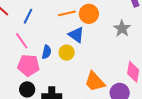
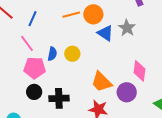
blue triangle: (76, 35) -> (105, 33), moved

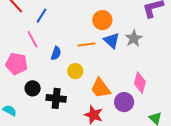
orange line: (71, 15) -> (86, 44), moved
yellow circle: (72, 54) -> (75, 71), moved
pink pentagon: (35, 68) -> (17, 64), moved

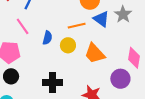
yellow circle: (75, 71) -> (68, 45), moved
black circle: (33, 88) -> (11, 76), moved
orange trapezoid: (101, 88) -> (95, 53), moved

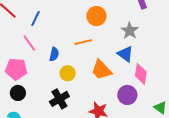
blue triangle: (101, 19) -> (125, 54), moved
yellow circle: (68, 45) -> (68, 73), moved
black cross: (53, 82) -> (59, 99), turned -30

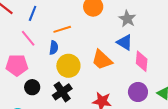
orange line: (83, 42) -> (62, 29), moved
yellow circle: (68, 73) -> (68, 66), size x1.5
black circle: (18, 93) -> (32, 87), moved
purple circle: (127, 95) -> (138, 92), moved

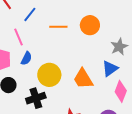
orange line: (62, 29) -> (58, 27), moved
blue triangle: (125, 42) -> (110, 69), turned 36
blue semicircle: (54, 48) -> (26, 58), moved

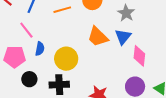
orange trapezoid: (83, 79) -> (98, 37), moved
black cross: (36, 98) -> (59, 85), turned 30

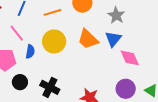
pink diamond: (139, 56) -> (130, 58), turned -30
yellow circle: (66, 59) -> (54, 41), moved
black cross: (59, 85) -> (50, 87), turned 30

